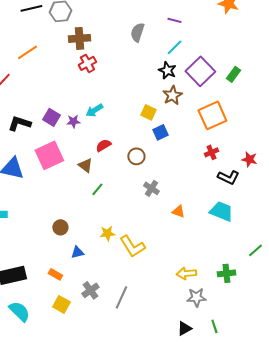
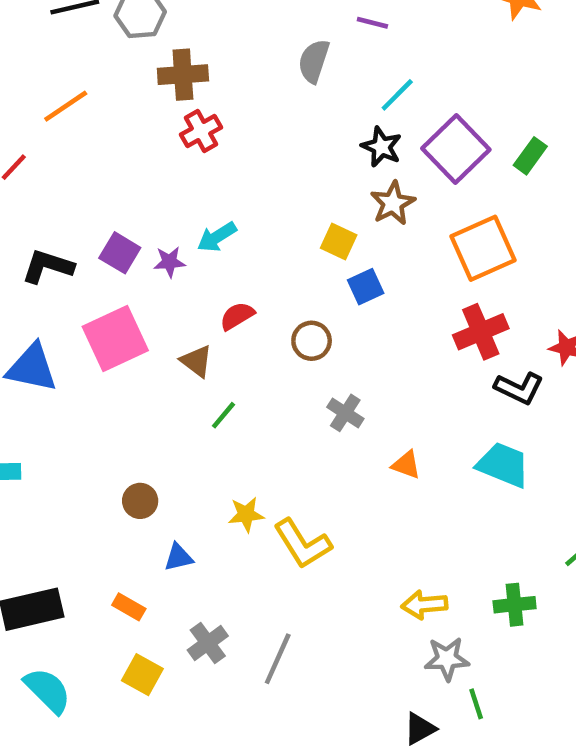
purple line: (174, 20) -> (372, 23), moved
red cross: (211, 152) -> (481, 332), size x1.6
green line: (214, 326) -> (476, 704), moved

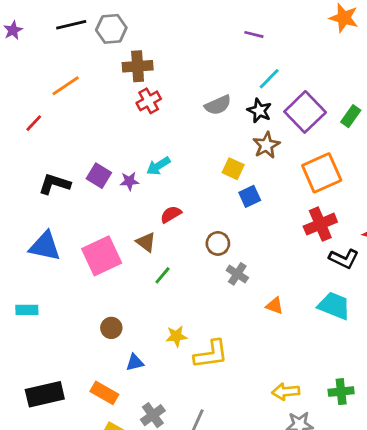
gray semicircle: (314, 61) -> (218, 105), moved, turned -132
pink square: (115, 339) -> (102, 256), moved
brown circle: (312, 341) -> (218, 243), moved
yellow L-shape: (303, 544) -> (211, 354), turned -66
orange rectangle: (129, 607) -> (104, 393), size x1.4

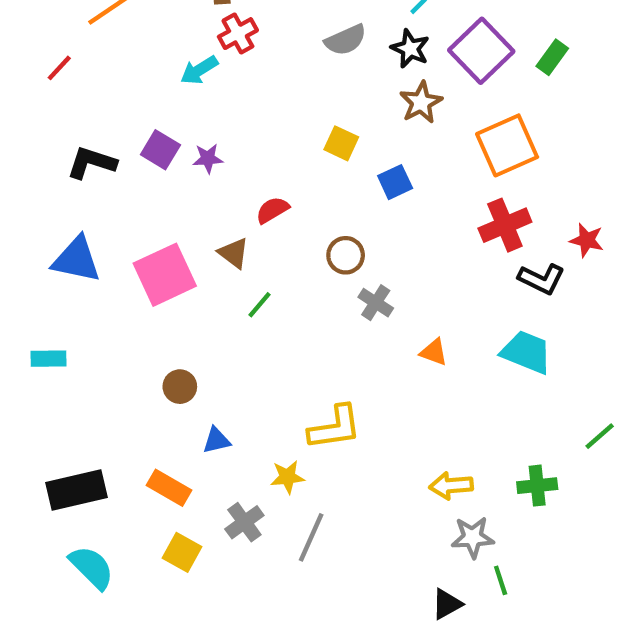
cyan arrow: (158, 166) -> (199, 70), moved
yellow square: (233, 169) -> (341, 143), moved
yellow star: (176, 336) -> (287, 477), moved

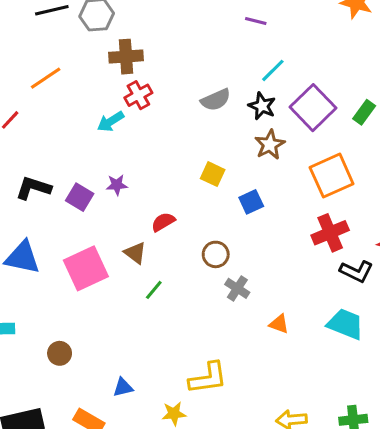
purple square: (160, 150) -> (80, 197), moved
brown circle: (180, 387) -> (60, 353), moved

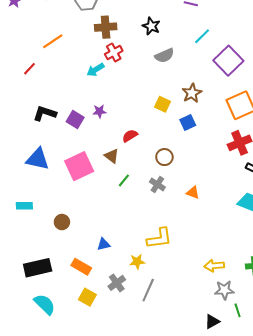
black star: (262, 106) -> (151, 26), moved
brown star: (270, 145) -> (192, 93), moved
gray cross: (237, 288) -> (157, 184), moved
orange triangle: (279, 324) -> (193, 193), moved

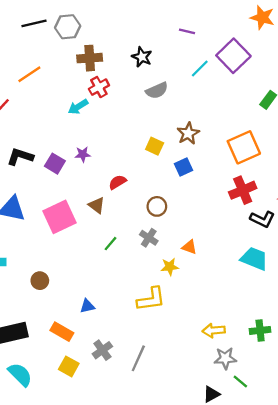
purple square: (228, 61) -> (233, 56), moved
green line: (124, 180) -> (111, 244), moved
yellow star: (137, 262) -> (170, 267), moved
green line: (238, 310) -> (240, 381), turned -32

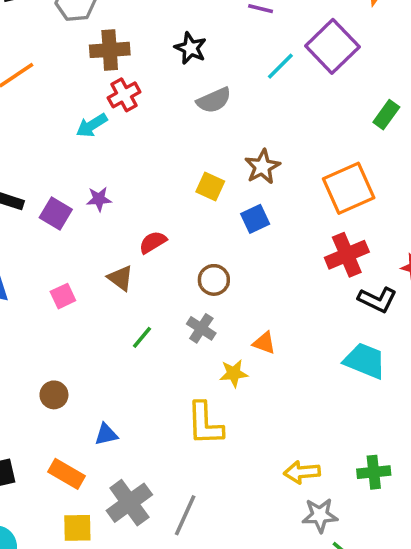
pink square: (60, 217) -> (63, 296), size x0.5
brown circle: (40, 281) -> (54, 395), moved
yellow L-shape: (151, 299) -> (205, 424), turned 96
gray cross: (102, 350) -> (129, 503), size x1.4
yellow square: (69, 366) -> (77, 528), turned -30

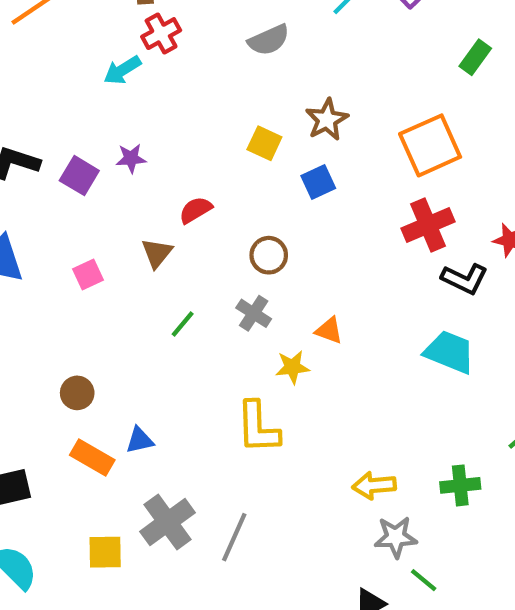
brown triangle: (120, 278) -> (157, 253), turned 32
orange rectangle: (67, 474) -> (92, 457), moved

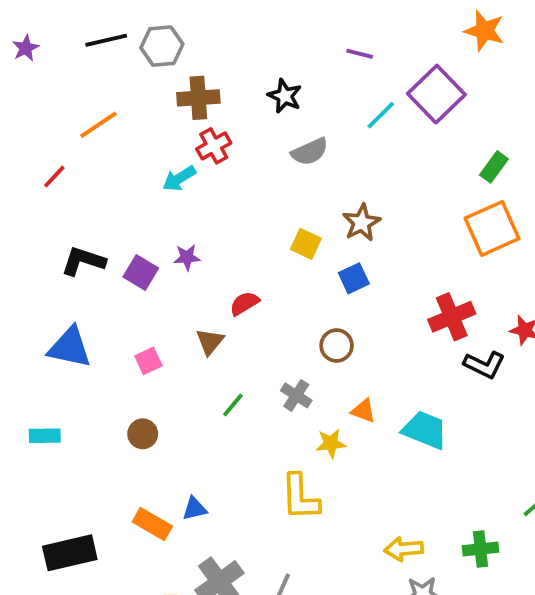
orange square: (430, 145) -> (492, 228), moved
brown circle: (269, 255) -> (337, 346), moved
cyan trapezoid: (449, 352) -> (425, 430), moved
brown circle: (77, 393) -> (143, 434), moved

